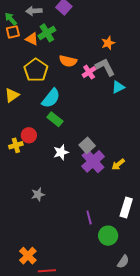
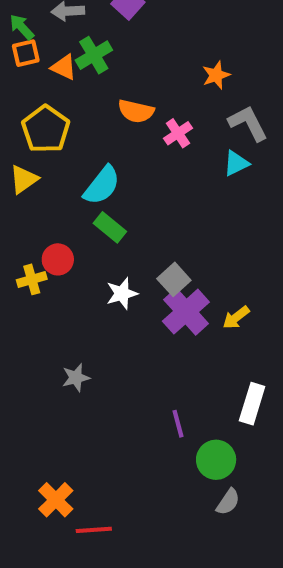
gray L-shape: (105, 67) -> (248, 123), moved
yellow pentagon: (36, 70) -> (46, 129), moved
gray semicircle: (123, 262) -> (228, 502), moved

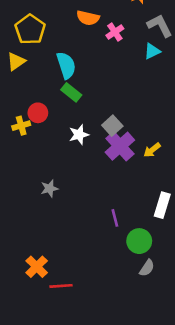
cyan semicircle: (102, 185) -> (66, 65), turned -56

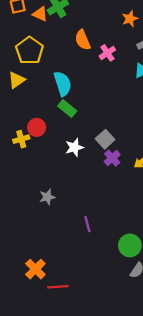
orange semicircle: (88, 18) -> (83, 40), turned 54
purple cross: (120, 146) -> (112, 158), size x0.6
purple line: (115, 218) -> (87, 224), moved

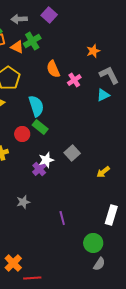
red circle: (37, 127) -> (22, 134), moved
purple cross: (112, 158) -> (39, 169), moved
purple line: (87, 224) -> (62, 218), moved

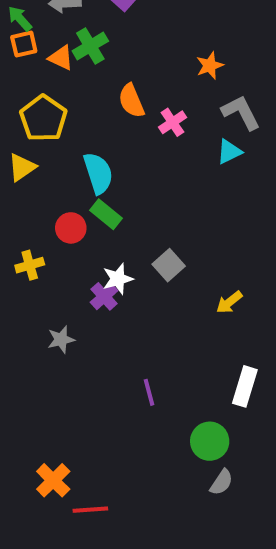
gray star: (23, 202) -> (61, 339), moved

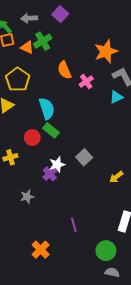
orange star: (210, 66) -> (106, 51), size x1.6
orange cross: (53, 480) -> (41, 250), moved
gray semicircle: (221, 482) -> (112, 272), turned -112

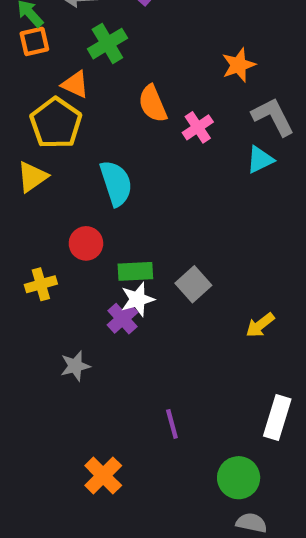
orange triangle: (27, 47) -> (75, 84), moved
orange star: (106, 51) -> (239, 65), size x0.7
green rectangle: (51, 130) -> (135, 271), moved, turned -42

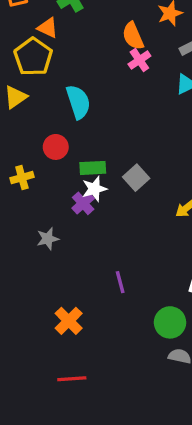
orange semicircle: (153, 104) -> (133, 36), moved

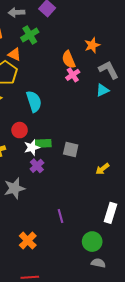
gray square: (136, 178) -> (71, 149), turned -35
white star: (94, 189) -> (32, 147), moved
gray star: (48, 239) -> (14, 188), size x1.5

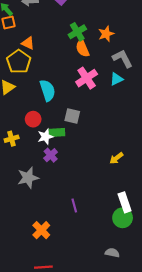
green cross: (30, 35) -> (77, 32), moved
pink cross: (73, 75) -> (87, 78), moved, size x1.5
gray square: (71, 149) -> (72, 116), moved
white rectangle: (111, 213) -> (125, 202), turned -36
green circle: (92, 242) -> (123, 218), moved

